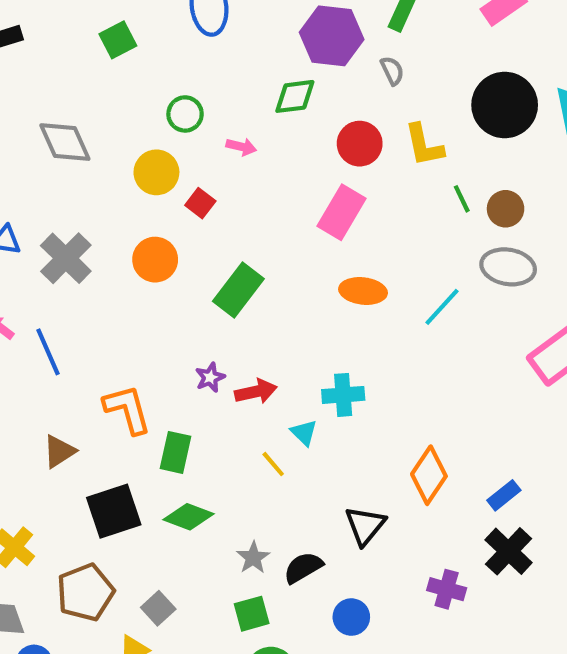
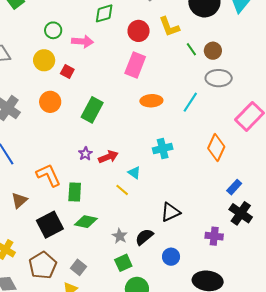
pink arrow: (241, 147) -> (82, 42), size x1.5
cyan cross: (343, 395) -> (163, 149), moved
orange diamond: (429, 475) -> (216, 147), moved
black triangle: (365, 526) -> (170, 212), turned 35

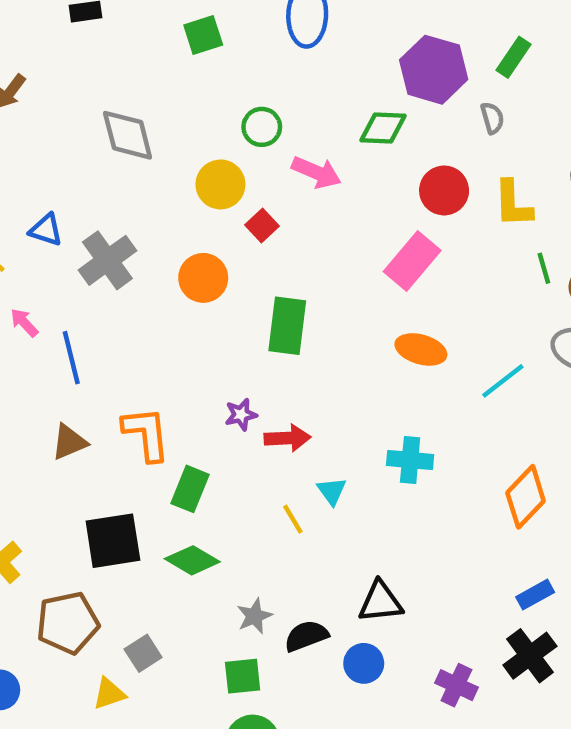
green rectangle: (92, 110) -> (287, 326), turned -40
brown triangle: (19, 200) -> (69, 442), moved
blue circle: (171, 257) -> (364, 663), moved

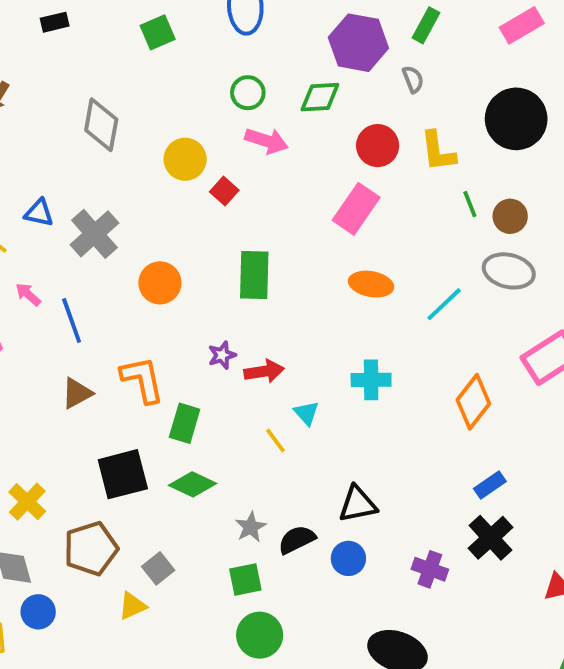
green circle: (262, 127) -> (248, 93), moved
gray diamond: (128, 135) -> (101, 125), turned 30
orange circle: (203, 278) -> (160, 283), moved

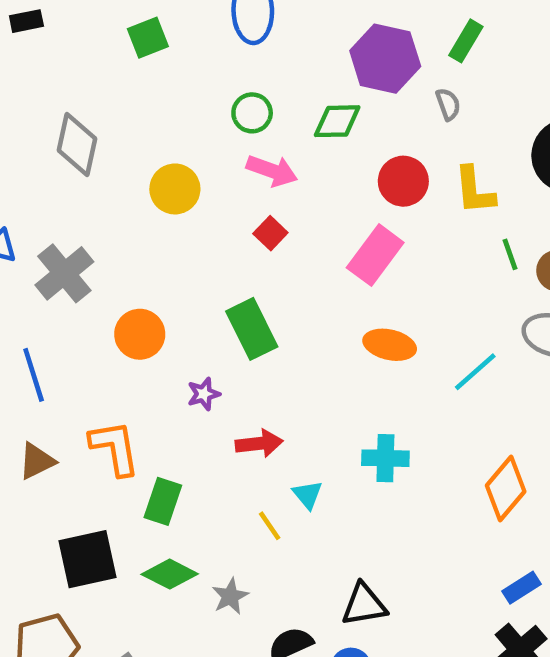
red square: (224, 191) -> (270, 233), moved
green rectangle: (254, 275) -> (252, 329), turned -30
purple star: (222, 355) -> (204, 394), moved
gray star: (251, 527) -> (230, 596), moved

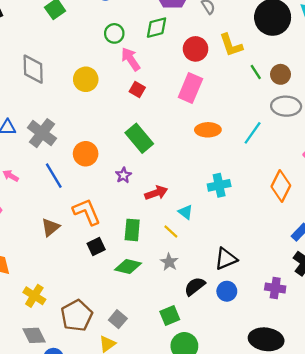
pink arrow: (272, 171) -> (131, 59), turned -130
blue line: (34, 375) -> (54, 176), moved
green rectangle: (163, 501) -> (132, 230), moved
black square: (87, 559) -> (96, 247), moved, size x0.6
gray star: (230, 596) -> (169, 262), moved

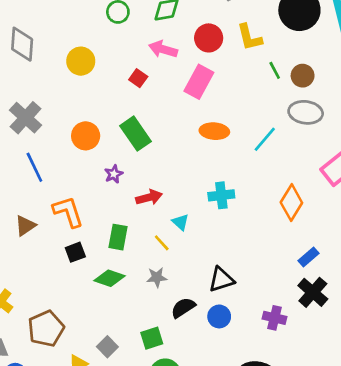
pink arrow: (131, 59) -> (163, 49), moved, turned -45
orange circle: (86, 154) -> (86, 136), moved
gray star: (169, 262) -> (157, 277), turned 30
gray square: (118, 319) -> (107, 347), moved

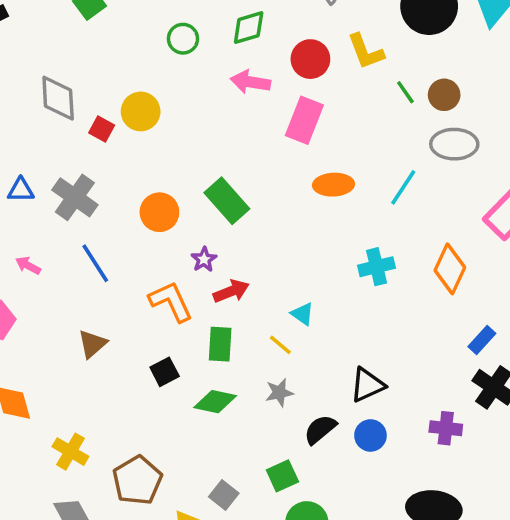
red square: (138, 78) -> (102, 129), moved
cyan cross: (221, 195) -> (377, 267), moved
red arrow: (149, 197) -> (231, 291), moved
orange L-shape: (68, 212) -> (171, 301), moved

